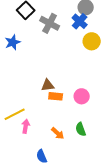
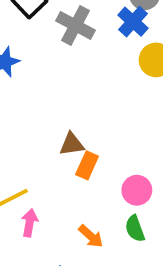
orange rectangle: (56, 96) -> (87, 165), turned -72
pink circle: (82, 96) -> (137, 190), moved

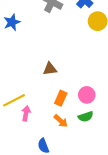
orange rectangle: (87, 165) -> (61, 98), moved
green semicircle: (135, 229) -> (86, 117), turned -88

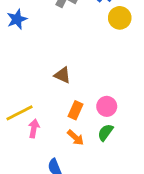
brown triangle: (50, 69) -> (62, 75), turned 32
green semicircle: (86, 117) -> (105, 132), turned 144

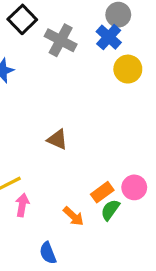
pink circle: (107, 106) -> (134, 187), moved
orange rectangle: (75, 110) -> (102, 192), moved, turned 30

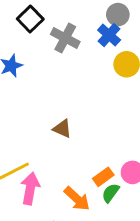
pink arrow: (22, 205) -> (30, 188), size x1.5
orange arrow: (73, 216) -> (77, 199), size x1.4

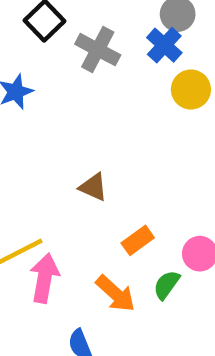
orange rectangle: (103, 177) -> (138, 240), moved

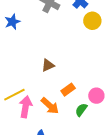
brown triangle: (93, 187) -> (48, 65), turned -48
orange arrow: (115, 294) -> (50, 106), moved

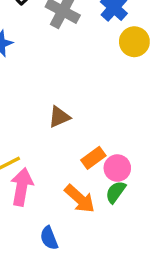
pink circle: (96, 96) -> (117, 168), moved
orange arrow: (50, 106) -> (80, 199), moved

